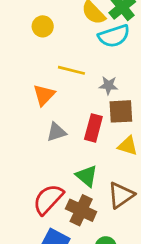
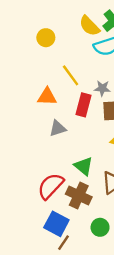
yellow line: (71, 70) -> (71, 75), turned 40
orange triangle: (44, 95) -> (47, 97), turned 48
red rectangle: (93, 128) -> (84, 105), moved

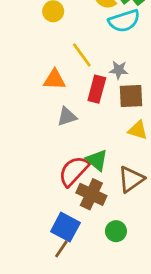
red semicircle: (51, 186) -> (74, 171), moved
brown line: (64, 243) -> (61, 249), moved

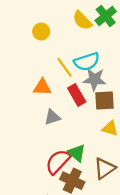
cyan semicircle: (124, 21) -> (87, 62), moved
gray star: (119, 70) -> (95, 79), size x1.5
red rectangle: (97, 89) -> (77, 95), turned -45

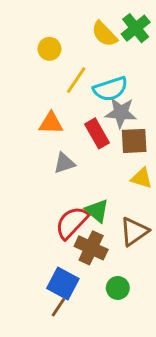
yellow line: (64, 67) -> (76, 80), moved, turned 70

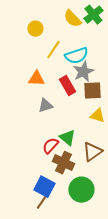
gray star: (121, 113) -> (83, 72), turned -30
red semicircle: (72, 223) -> (50, 146), size x0.7
green circle: (118, 288) -> (81, 190), size x1.6

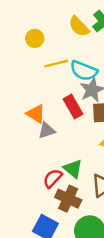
yellow line: (53, 50) -> (56, 64), turned 42
cyan semicircle: (76, 56) -> (84, 71), turned 40
orange triangle: (36, 79) -> (36, 114), moved, turned 30

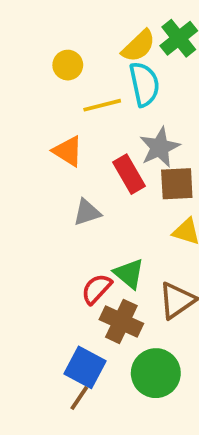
yellow semicircle: (79, 26) -> (139, 46), turned -90
cyan semicircle: (84, 71) -> (144, 84), moved, turned -124
orange triangle: (36, 114) -> (68, 151), moved

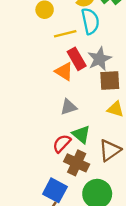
orange triangle: (68, 151) -> (64, 71), moved
red rectangle: (129, 174) -> (77, 59), moved
gray triangle: (87, 212) -> (69, 107), moved

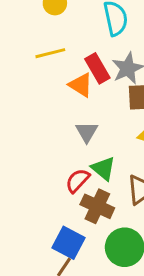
yellow line: (65, 34) -> (50, 53), moved
gray triangle: (69, 107) -> (87, 132), turned -42

